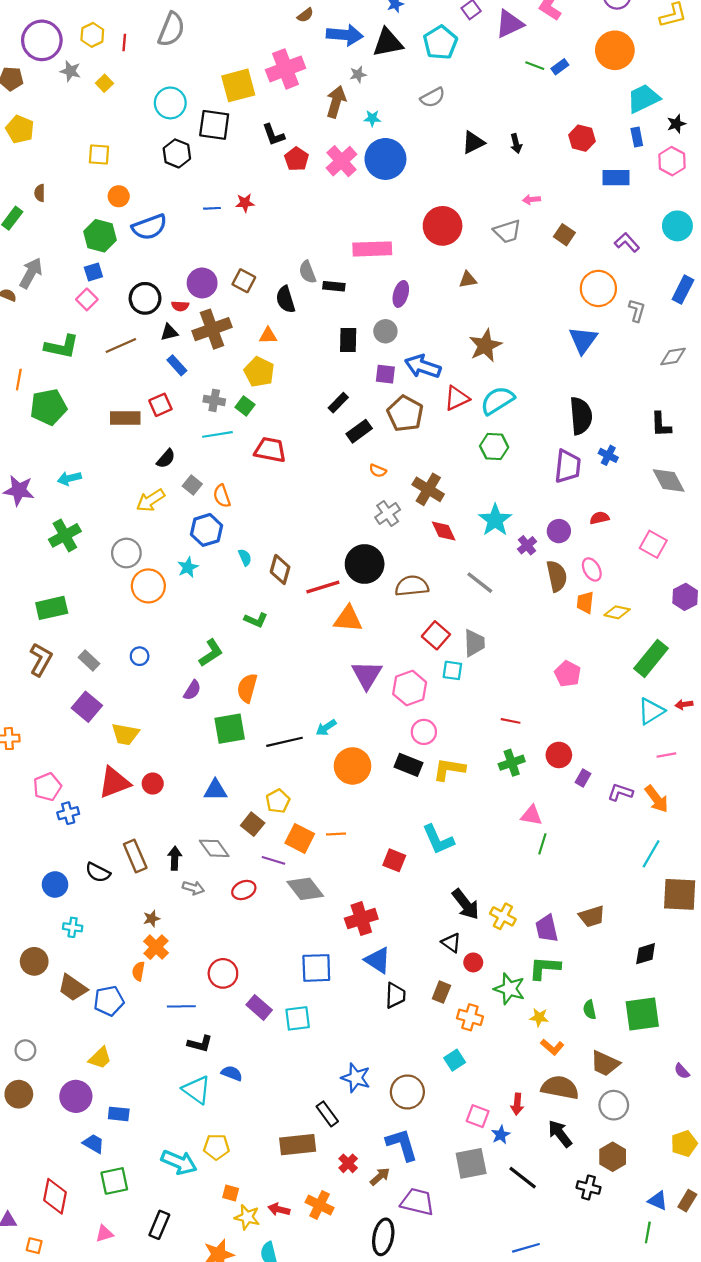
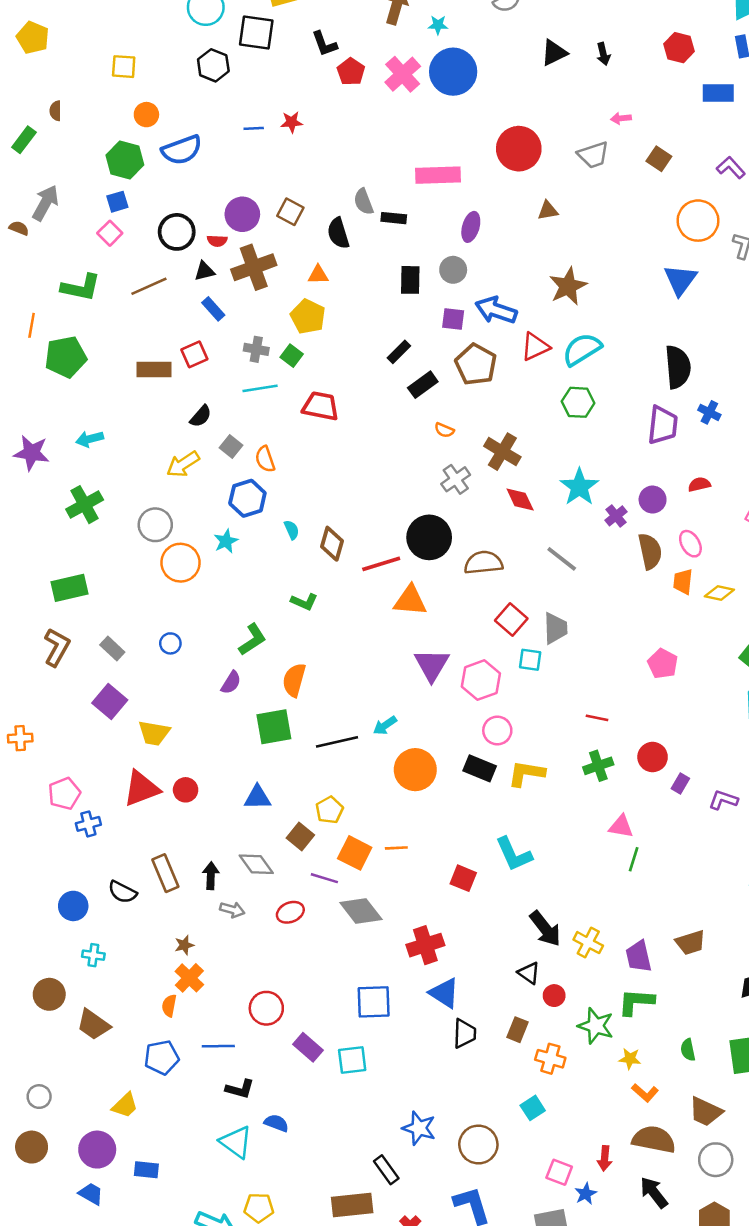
blue pentagon: (109, 1001) -> (162, 1057), moved
blue trapezoid: (93, 1144) -> (91, 1194), moved

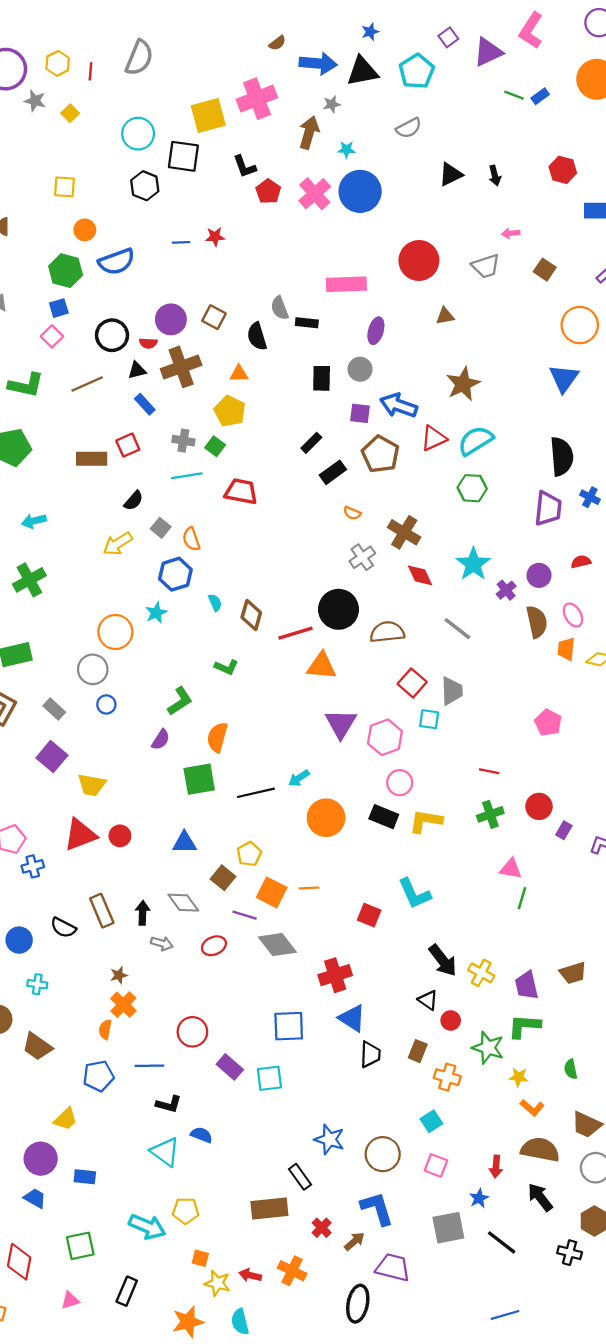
gray circle: (155, 525) -> (93, 669), moved
pink square: (559, 1172) -> (436, 1165), moved

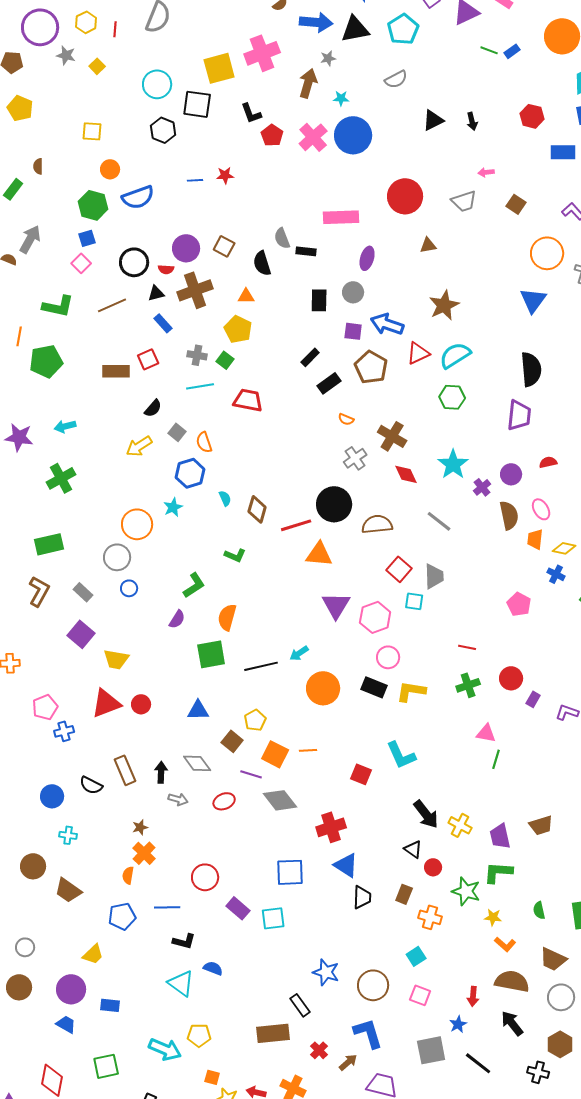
blue cross: (590, 497) -> (556, 574), moved

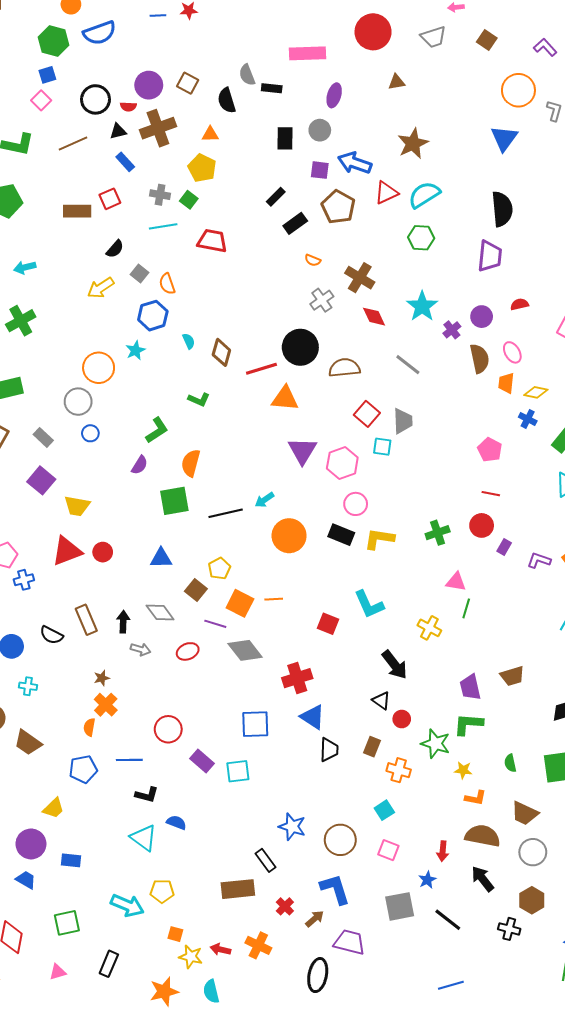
red line: (467, 647) -> (491, 494), moved
yellow cross: (460, 825) -> (429, 628), moved
orange L-shape: (505, 944) -> (475, 798), turned -30

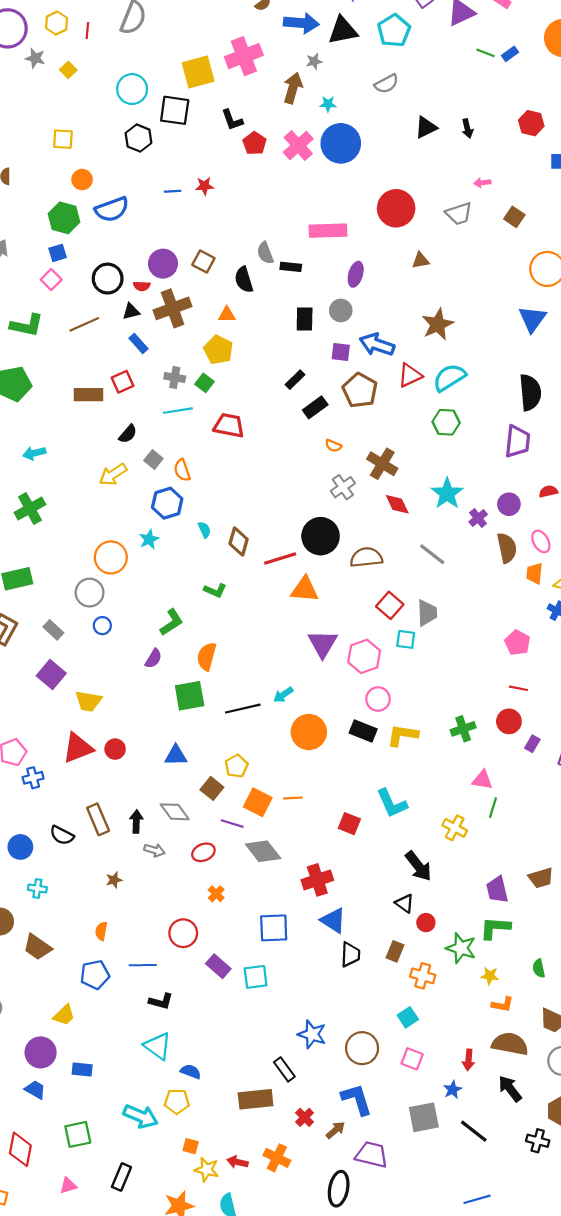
orange cross: (106, 705) -> (216, 894), moved, size x0.7
blue semicircle: (176, 822) -> (191, 1072), moved

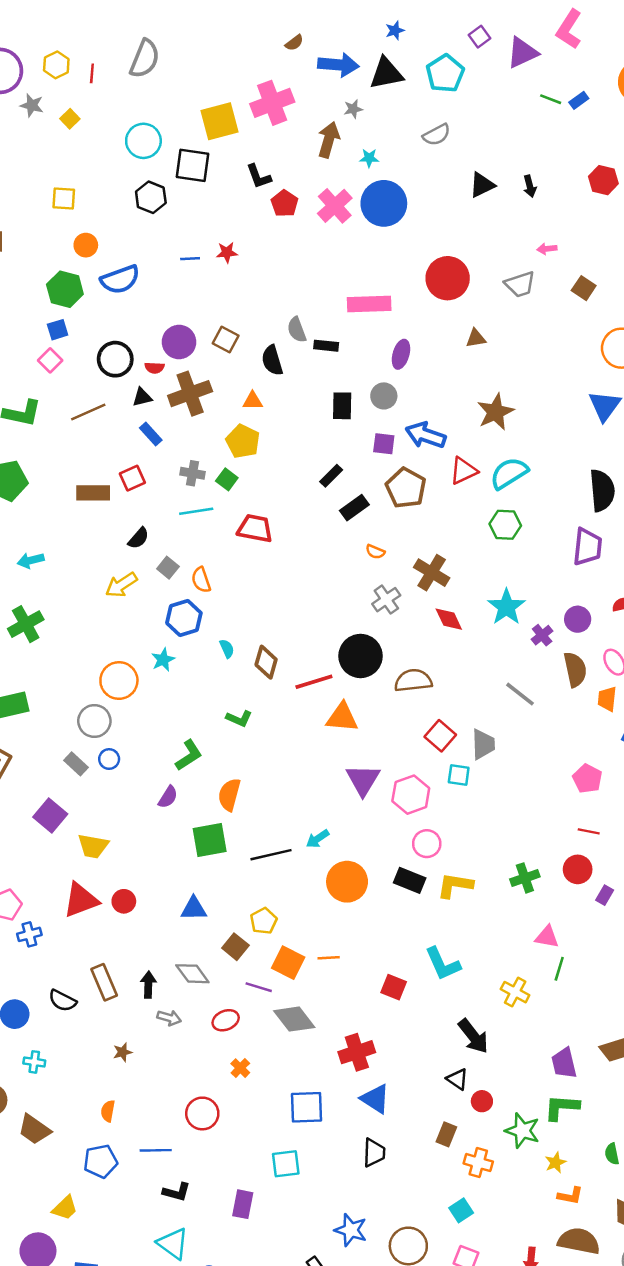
gray line: (432, 554) -> (520, 694), moved
gray rectangle: (53, 630) -> (76, 764), moved
black trapezoid: (350, 954) -> (374, 1153), moved
purple rectangle: (218, 966) -> (243, 1204), moved, turned 60
yellow star: (490, 976) -> (556, 1163), turned -30

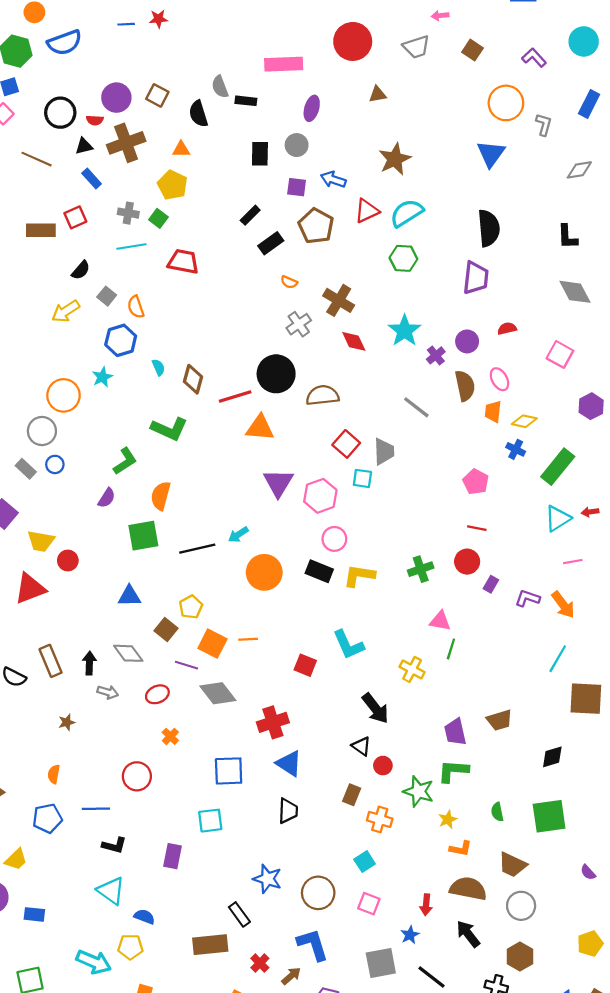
brown line: (88, 412) -> (37, 159), turned 48
blue arrow: (426, 435) -> (333, 180), size x0.7
green L-shape: (239, 719) -> (169, 429), size x1.6
red circle: (124, 901) -> (68, 561), moved

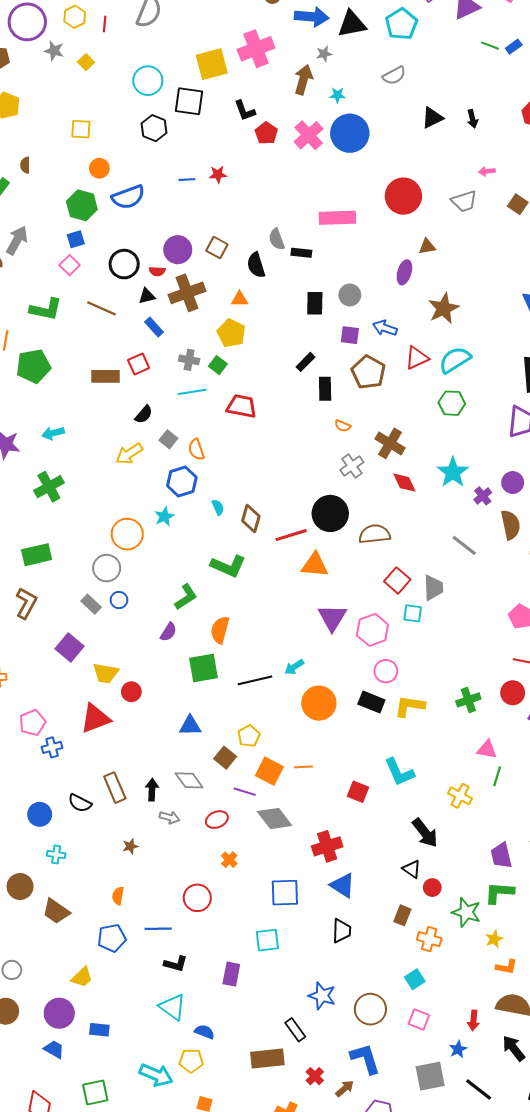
purple ellipse: (312, 108) -> (404, 272), moved
black rectangle: (271, 243) -> (325, 389), turned -55

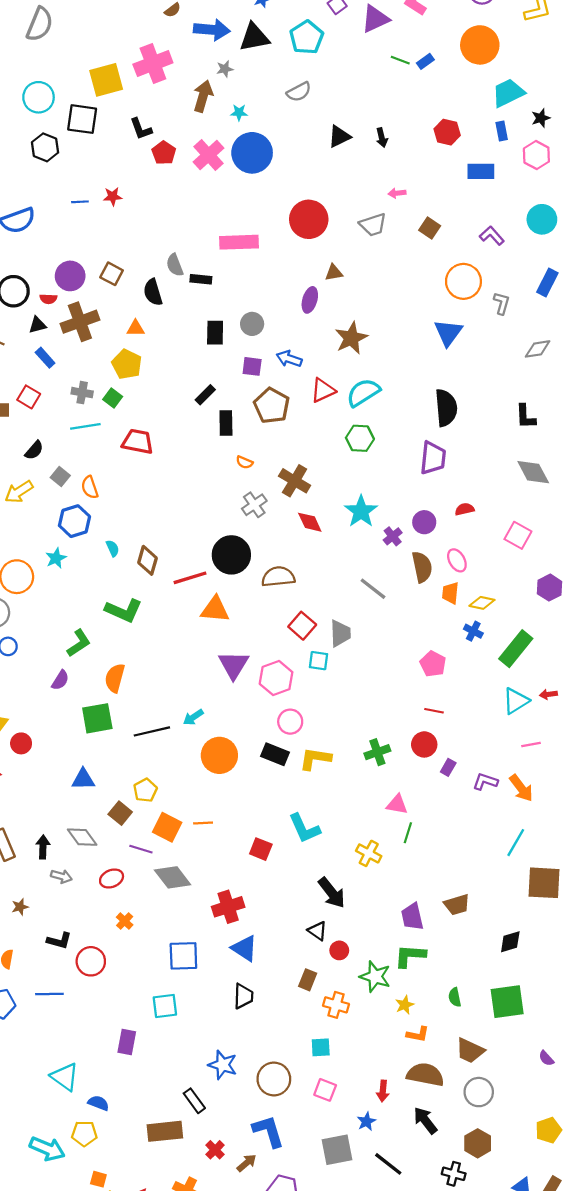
red square: (139, 364) -> (29, 397), turned -35
black L-shape: (176, 964) -> (59, 941), moved
cyan square: (415, 979) -> (321, 1047), turned 30

